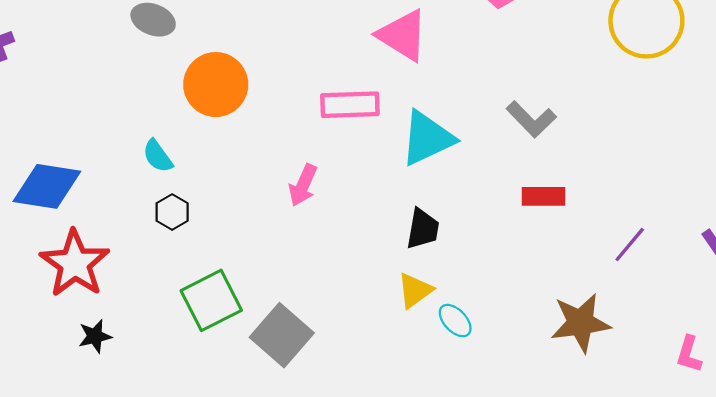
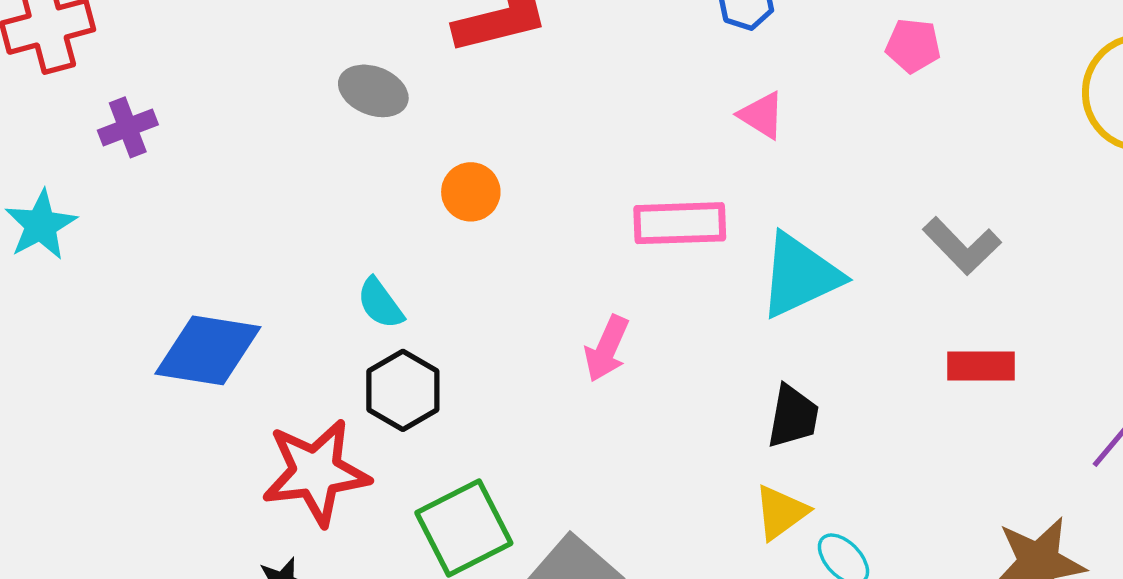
pink triangle: (403, 35) -> (762, 115), size x0.6
orange circle: (216, 85) -> (471, 192), size x0.6
black hexagon: (172, 212) -> (403, 390), size x1.4
red star: (75, 264) -> (316, 472), moved, turned 30

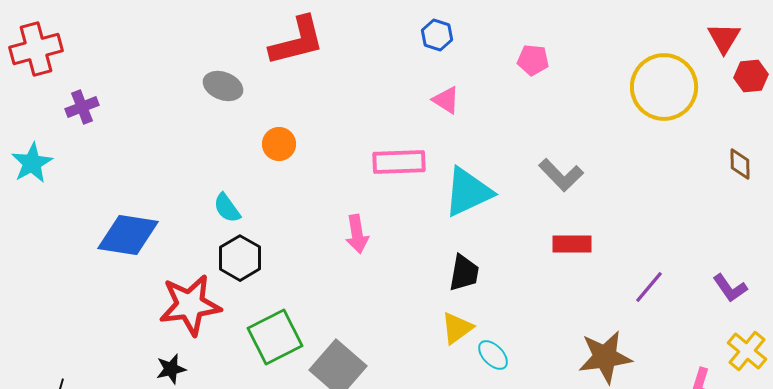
pink arrow: (607, 349) -> (357, 234), turned -33

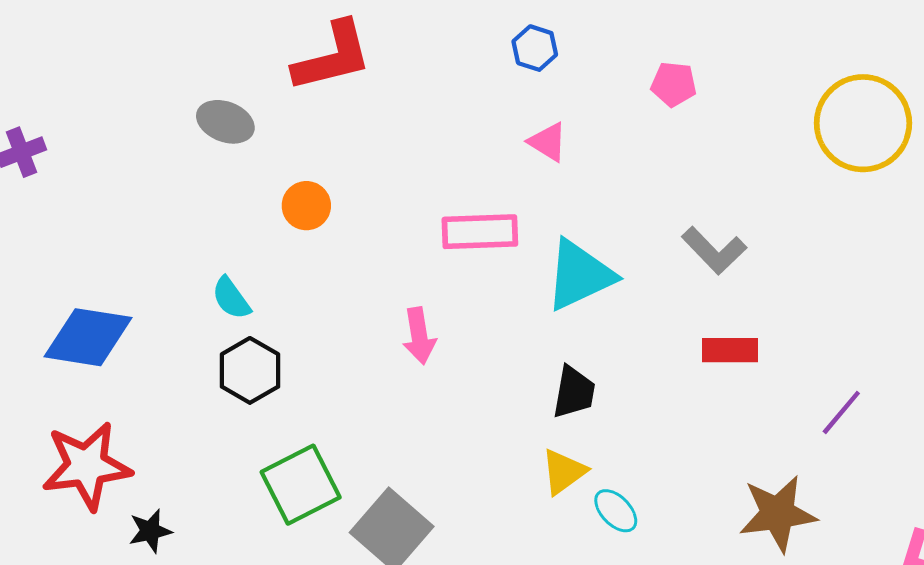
red star: (190, 305) -> (87, 466), moved

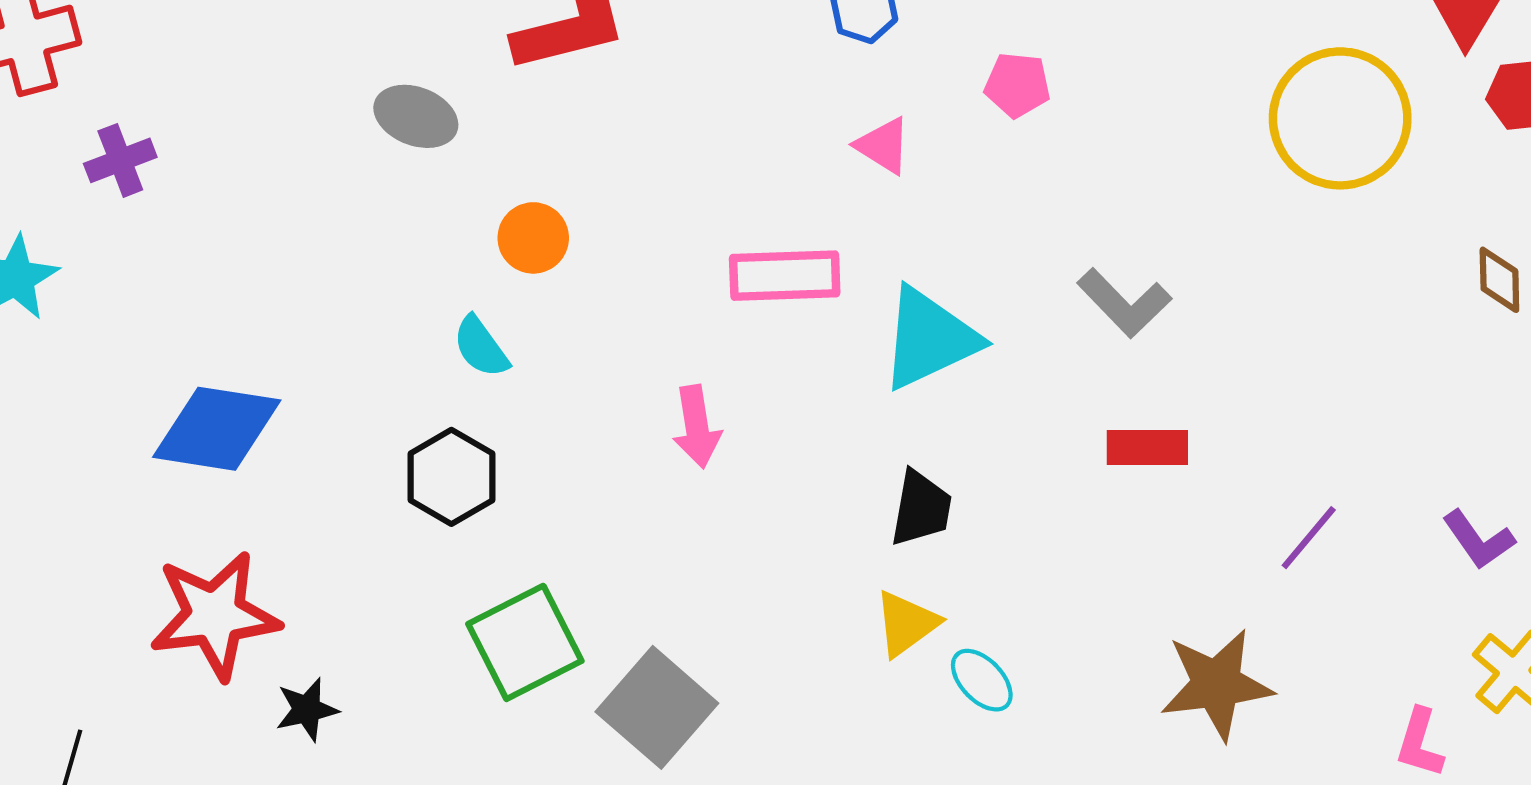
pink pentagon: (674, 84) -> (1017, 85), moved
cyan semicircle: (231, 298) -> (481, 347), moved

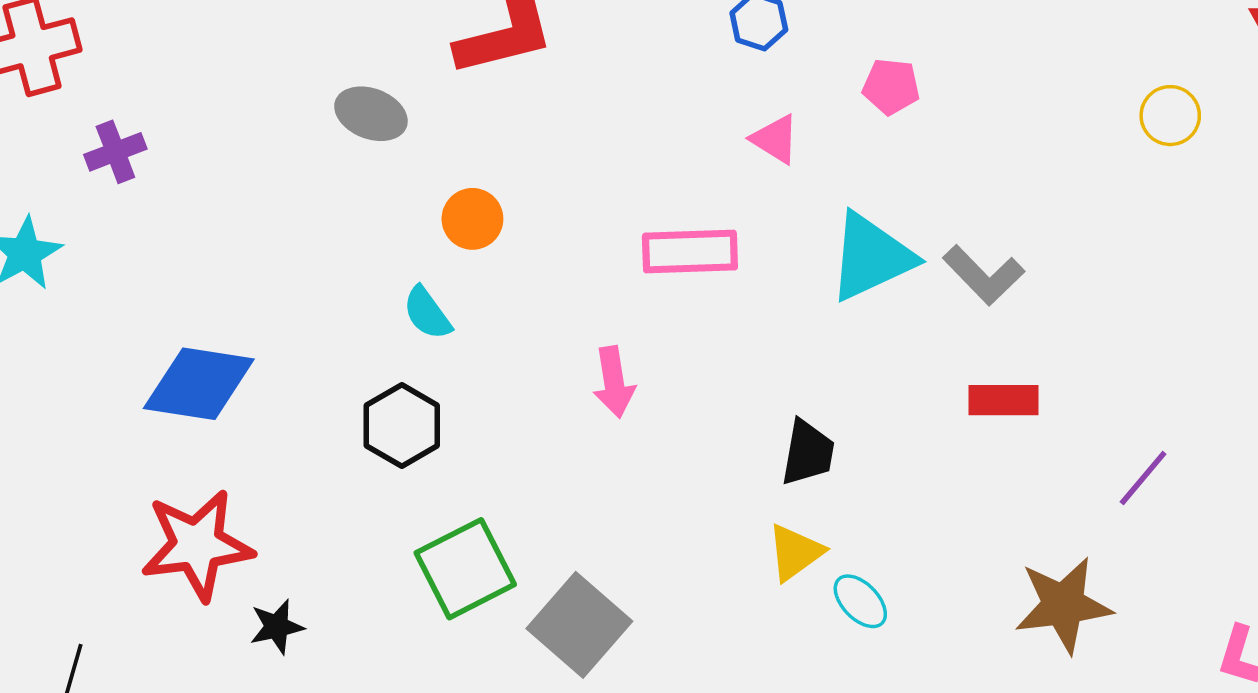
yellow circle: (1340, 118) -> (1170, 116), size x0.5
cyan triangle: (929, 339) -> (871, 257), moved

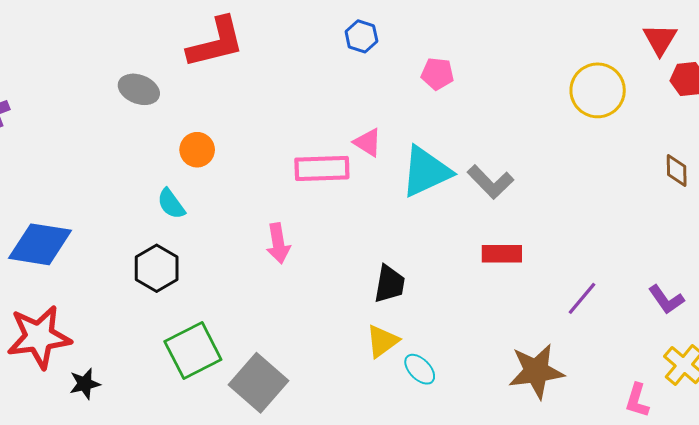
yellow circle: (1170, 116) -> (598, 90), size x1.6
pink triangle: (775, 139) -> (368, 142), moved

